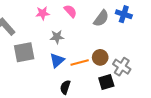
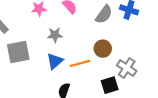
brown circle: (100, 57) -> (103, 49), moved

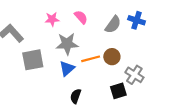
gray star: (55, 35) -> (67, 44), size x1.5
orange line: (80, 63) -> (91, 59), moved

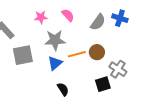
black semicircle: (76, 96) -> (63, 89), turned 128

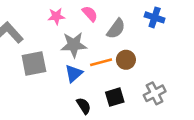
gray semicircle: (98, 22) -> (116, 29), moved
gray cross: (118, 69) -> (155, 93), moved, turned 30
black square: (103, 84) -> (115, 97), moved

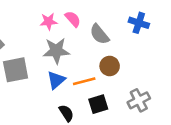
pink star: (56, 16) -> (49, 22), moved
gray semicircle: (116, 29) -> (99, 34), turned 105
orange line: (101, 62) -> (84, 81), moved

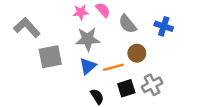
blue cross: (139, 23) -> (164, 26), moved
gray cross: (139, 100) -> (152, 85), moved

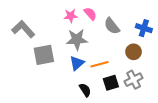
brown circle: (137, 53) -> (134, 52), moved

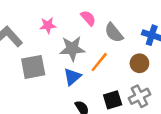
pink star: (71, 16) -> (48, 25), moved
orange line: (100, 64) -> (99, 62), moved, turned -36

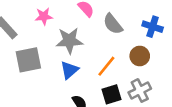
orange line: (99, 62) -> (106, 66), moved

